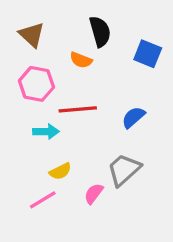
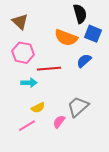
black semicircle: (100, 31) -> (80, 14), moved
orange semicircle: (81, 60) -> (66, 38), moved, size x1.6
blue semicircle: (133, 117) -> (84, 61), moved

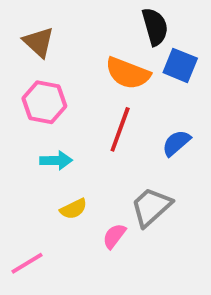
blue semicircle: (84, 61) -> (176, 143), moved
red line: (49, 69) -> (120, 129), moved, turned -65
pink line: (27, 126) -> (27, 263), moved

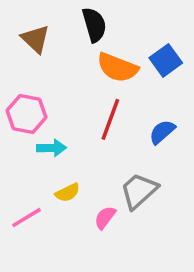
black semicircle: (155, 27) -> (94, 25), moved
blue square: (180, 65) -> (166, 60), turned 32
pink hexagon: (44, 102) -> (26, 114), moved
pink line: (27, 263) -> (26, 218), moved

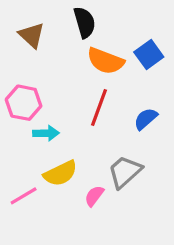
yellow semicircle: (68, 193) -> (60, 173), size x1.5

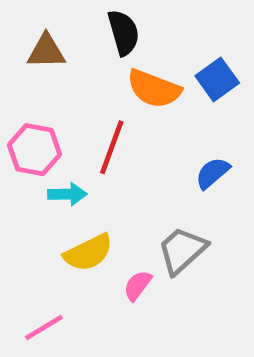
brown triangle: (32, 35) -> (46, 51), turned -44
red line: (99, 108) -> (112, 147), moved
pink line: (24, 196) -> (44, 328), moved

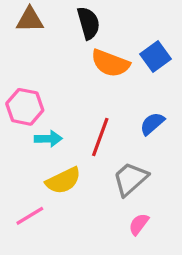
brown triangle: (46, 51) -> (30, 20), moved
red line: (112, 147) -> (100, 137), moved
pink semicircle: (138, 285) -> (139, 224), moved
pink line: (44, 328) -> (30, 216), moved

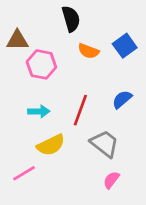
brown triangle: (30, 20) -> (17, 40), moved
orange semicircle: (110, 63) -> (88, 51), size x0.7
pink hexagon: (25, 107) -> (41, 64), moved
gray trapezoid: (130, 179) -> (105, 144), turned 80

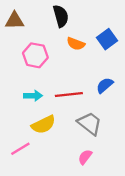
brown triangle: (17, 40) -> (15, 21), moved
red line: (80, 110) -> (69, 95), turned 64
pink semicircle: (111, 180) -> (85, 157), moved

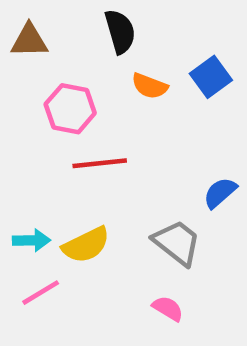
blue semicircle: (105, 85) -> (220, 193), moved
red line: (69, 95) -> (100, 163), moved
cyan arrow: (33, 96) -> (32, 240), moved
pink semicircle: (85, 157) -> (168, 308), turned 84

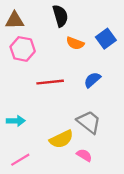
pink hexagon: (70, 109) -> (23, 49), moved
blue semicircle: (220, 193) -> (92, 80), moved
yellow semicircle: (86, 245) -> (61, 139), moved
pink line: (41, 293) -> (20, 160), moved

